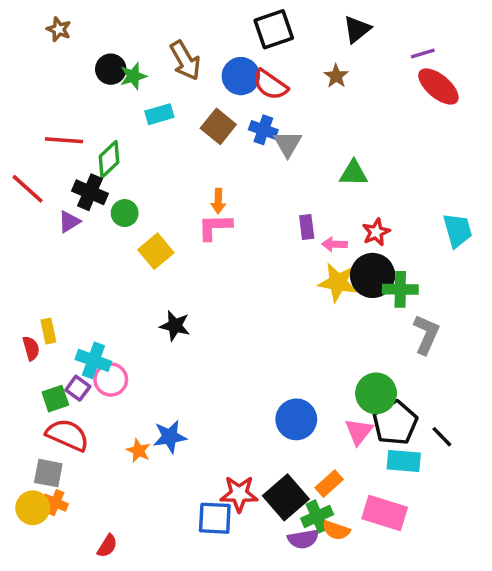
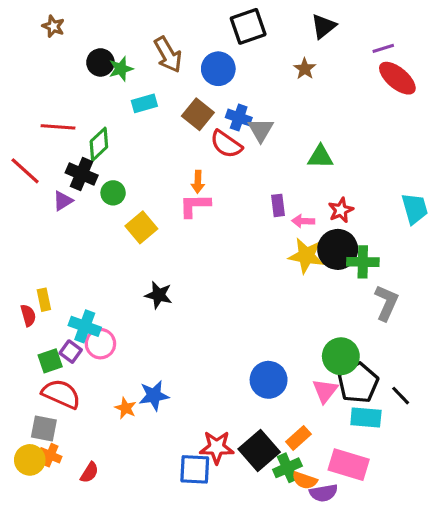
red semicircle: (270, 85) -> (226, 144), moved
purple semicircle: (303, 539) -> (324, 493), moved
red semicircle: (107, 546) -> (89, 472), moved

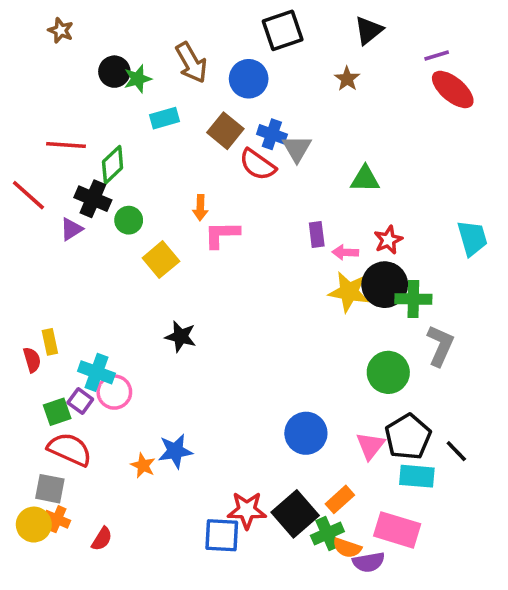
orange arrow: (198, 182) -> (200, 208), moved
green circle: (341, 356) -> (388, 372), moved

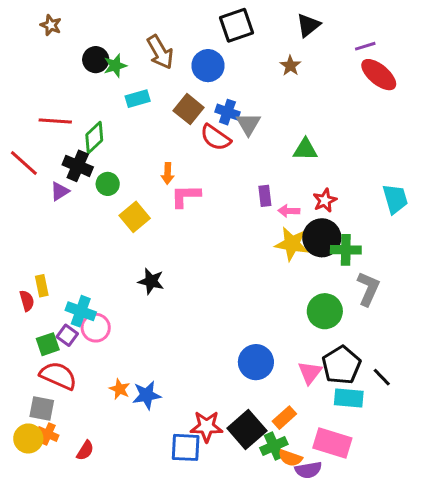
blue star: (175, 451) -> (147, 395), moved

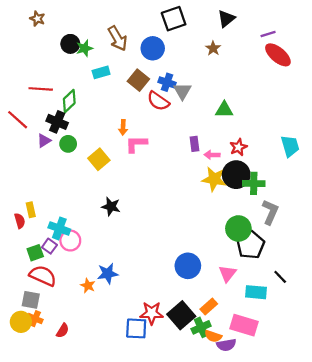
green circle: (108, 184) -> (68, 144), moved
black pentagon: (341, 365) -> (250, 245), moved
blue star: (147, 395) -> (108, 274), moved

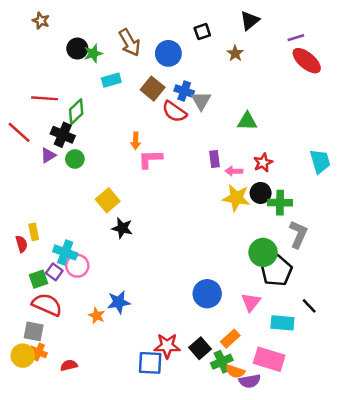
black square: (174, 19) -> (202, 32), moved, size x0.6
yellow square: (99, 159) -> (108, 200), moved
black circle: (236, 175) -> (261, 193), size x0.7
black square: (181, 315) -> (200, 348), size x0.7
red semicircle: (63, 331) -> (69, 365), turned -136

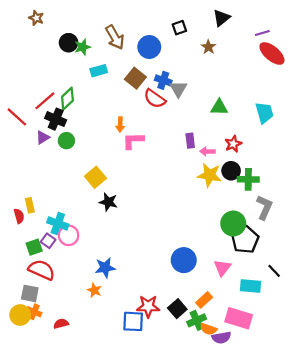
red line: (45, 98) -> (45, 101), moved, turned -45
cyan trapezoid: (320, 161) -> (264, 113), moved
orange star: (97, 316) -> (94, 290), moved

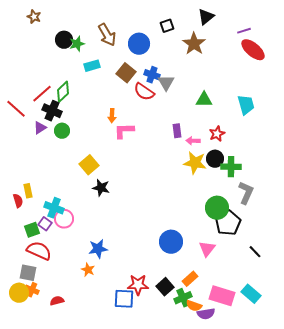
brown star: (208, 47) -> (194, 44), size x1.6
cyan rectangle: (250, 286) -> (251, 294), moved, turned 36

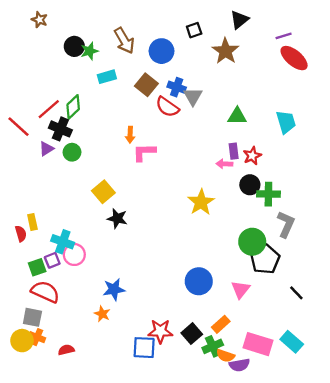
purple rectangle: (177, 131) -> (234, 151), moved
yellow star: (195, 163) -> (201, 202), moved, turned 30
purple square: (45, 224) -> (52, 260), turned 32

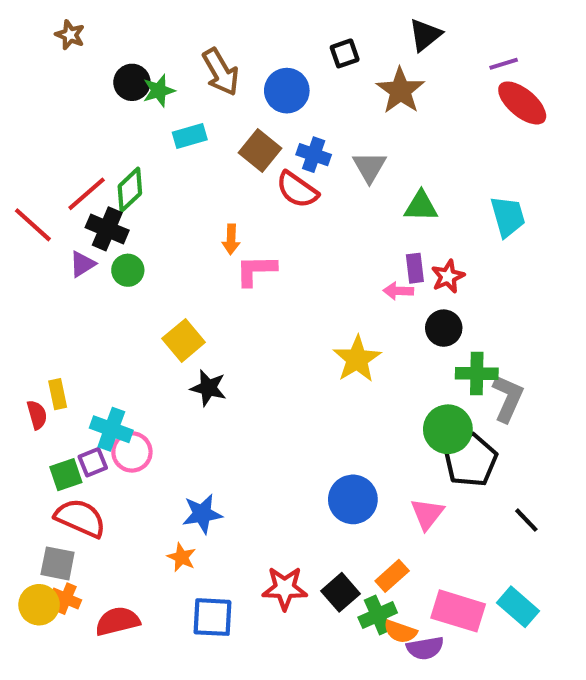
gray triangle: (193, 96) -> (369, 167), moved
green cross: (268, 194) -> (477, 373), moved
blue square: (144, 348) -> (212, 617), moved
red semicircle: (66, 350) -> (117, 621), size x1.5

